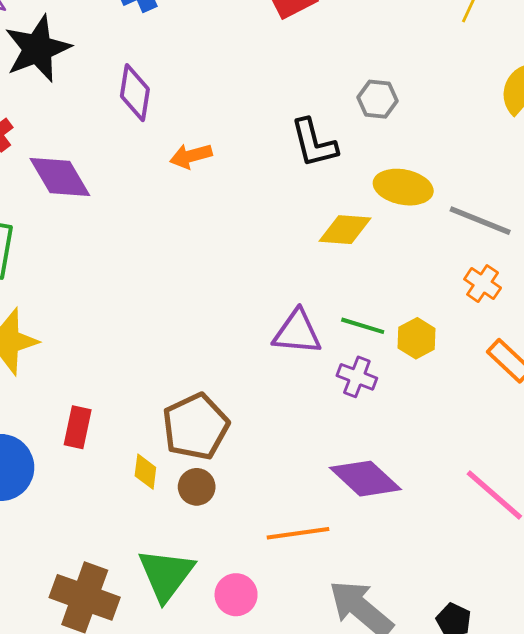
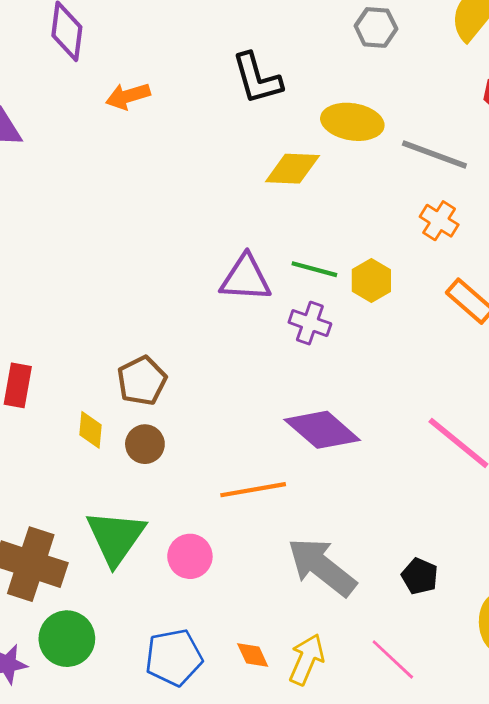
gray hexagon: (378, 99) -> (376, 27), moved
brown pentagon: (196, 427) -> (142, 381), size x0.7

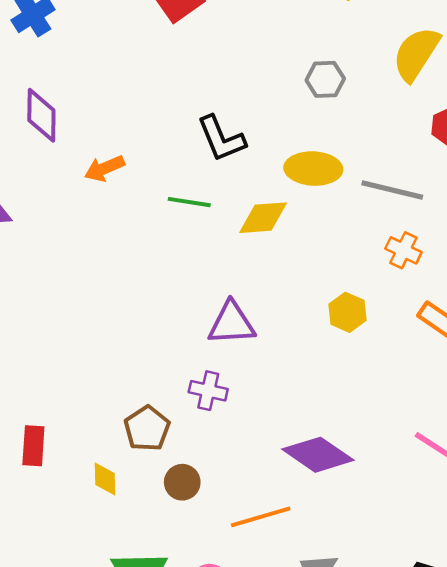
green line: (314, 269) -> (189, 202), moved
purple cross: (310, 323) -> (208, 391), moved
brown circle: (145, 444) -> (182, 482), moved

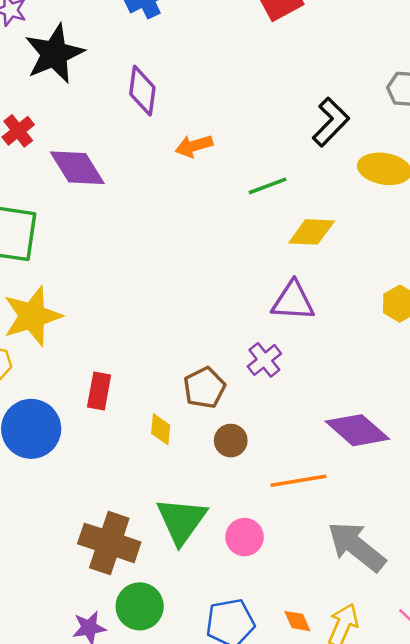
black L-shape: (221, 139) -> (331, 122), moved, turned -120
green line: (189, 202) -> (268, 186), turned -36
yellow diamond: (263, 218) -> (312, 232), moved
purple cross: (208, 391) -> (264, 360), turned 32

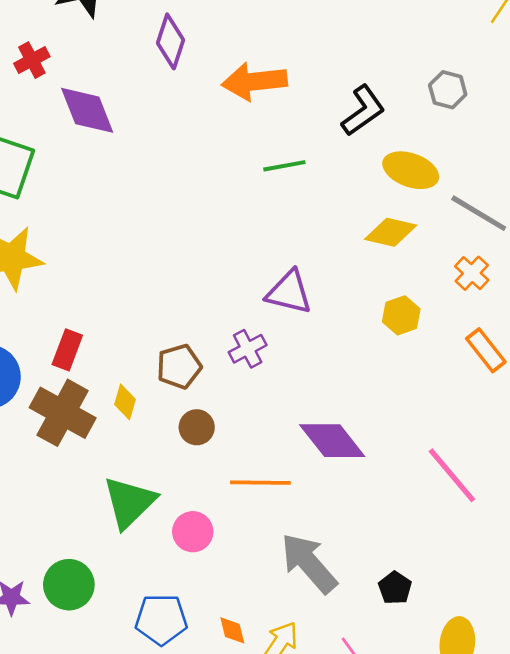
orange arrow: (194, 146) -> (254, 81), moved, size x1.6
yellow diamond: (312, 232) -> (391, 232), moved
brown cross: (109, 543) -> (63, 413), moved

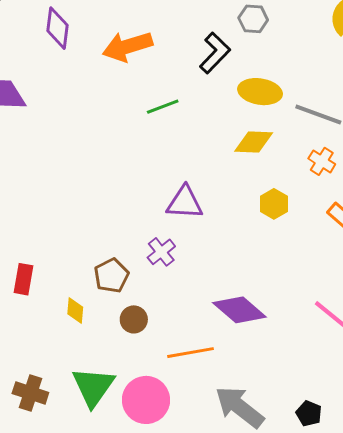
gray hexagon: (448, 90) -> (253, 19), moved
brown cross: (63, 413) -> (30, 393), moved, size x0.7
pink circle: (193, 532) -> (146, 400), size x1.5

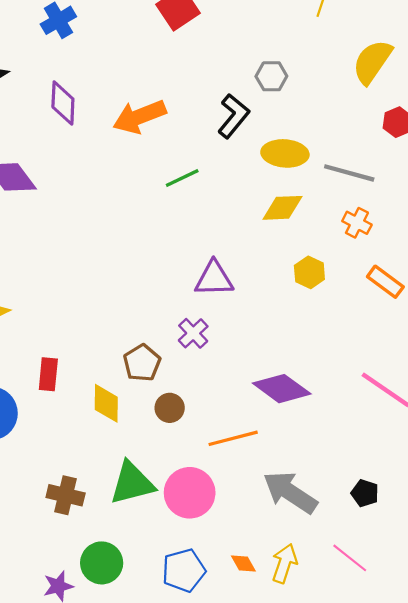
yellow diamond: (75, 311) -> (106, 403), size x1.4
green triangle: (93, 387) -> (132, 483), turned 45

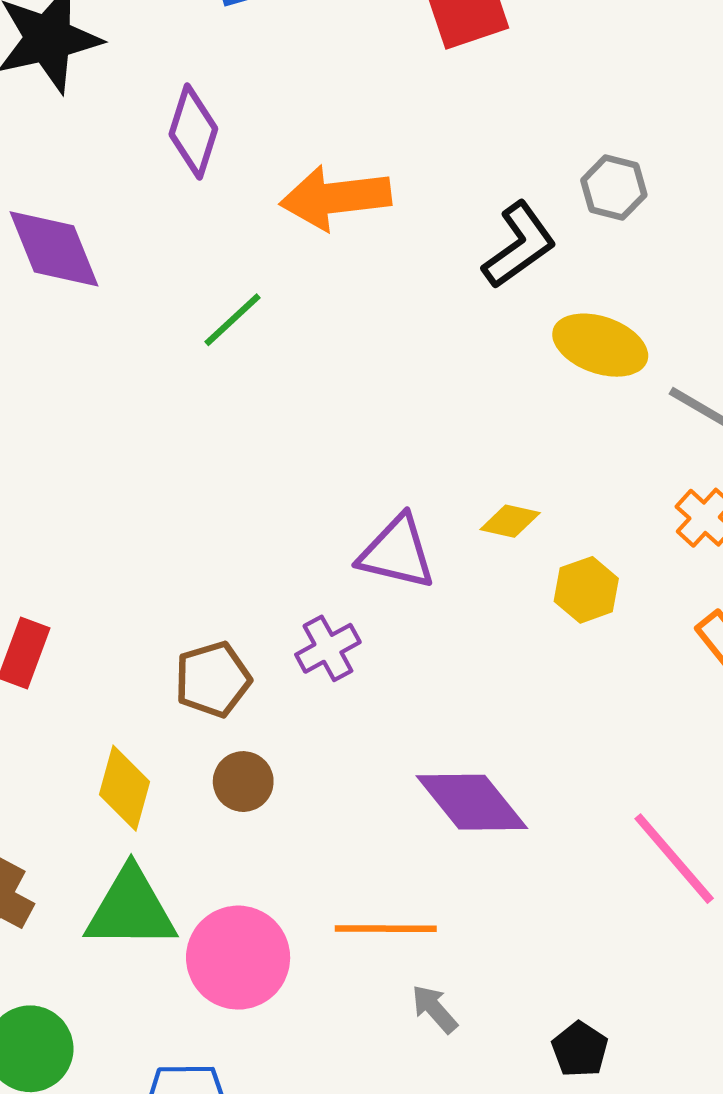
green line: (182, 178) -> (233, 320), moved, turned -32
yellow diamond: (282, 208) -> (510, 521), moved, size x0.7
yellow diamond: (106, 403) -> (125, 788), moved
orange line: (233, 438) -> (386, 929), moved
gray arrow: (290, 492) -> (434, 1009), size x0.5

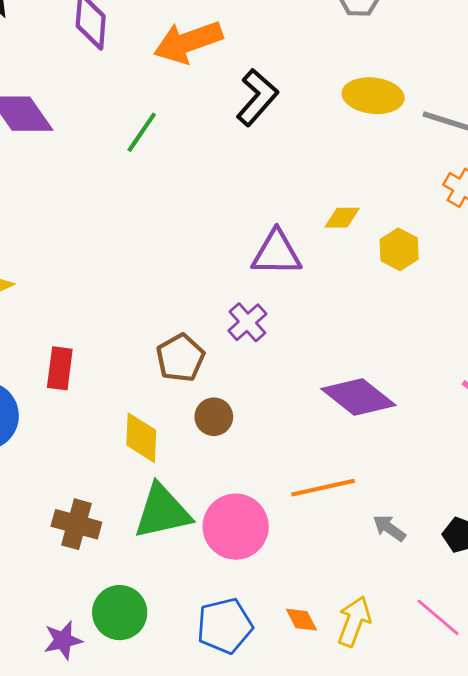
black L-shape: (519, 245) -> (257, 97), moved
gray arrow: (434, 1009) -> (389, 528), moved

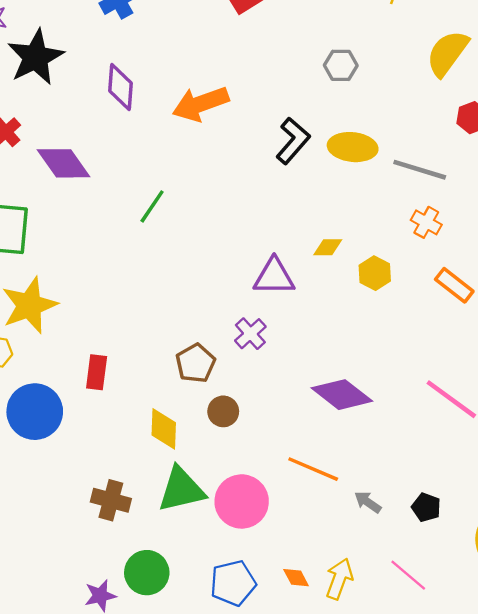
black L-shape: (257, 97) -> (293, 141), moved
green line: (142, 132) -> (152, 206), moved
orange line: (323, 488) -> (313, 469), turned 36

